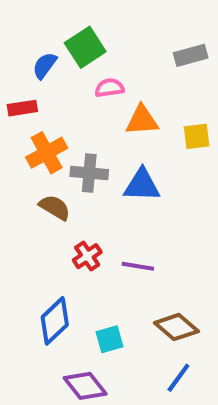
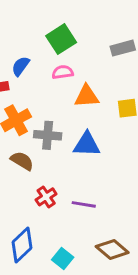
green square: (85, 47) -> (61, 39), moved
blue semicircle: (45, 66) -> (21, 66), moved
cyan square: (109, 339) -> (63, 258), turned -35

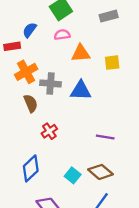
brown semicircle: (22, 161) -> (31, 103), turned 36
purple line: (84, 204) -> (105, 137), moved
cyan square: (63, 258) -> (73, 175), moved

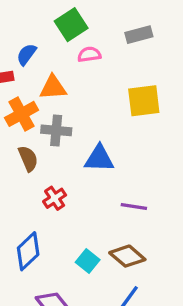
pink semicircle: (62, 35) -> (89, 54), moved
orange triangle: (81, 53) -> (53, 87), moved
yellow square: (112, 63) -> (144, 101), size x1.5
blue triangle: (81, 90) -> (99, 159), moved

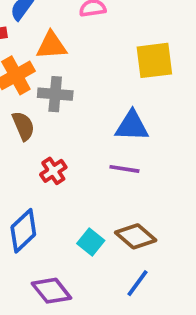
blue triangle: (99, 159) -> (132, 126), moved
purple line: (134, 207) -> (124, 169), moved

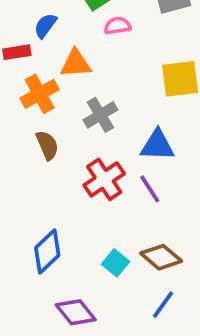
gray cross: (55, 94) -> (100, 115), moved, turned -36
purple line: (124, 169) -> (150, 189), turned 48
red cross: (53, 171) -> (104, 179), moved, size x1.5

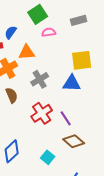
blue triangle: (157, 145) -> (72, 83), moved
brown diamond: (161, 257) -> (74, 141), moved

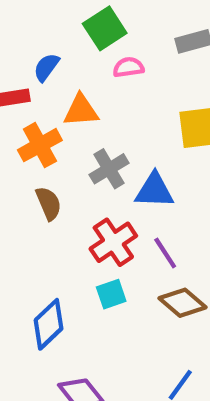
blue triangle: (72, 83) -> (154, 190), moved
cyan square: (48, 157) -> (111, 294), moved, turned 32

